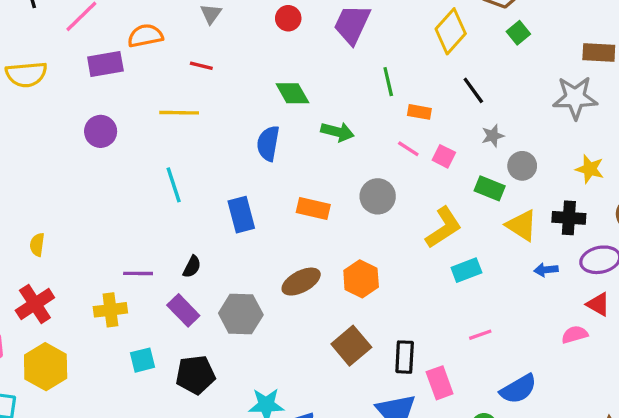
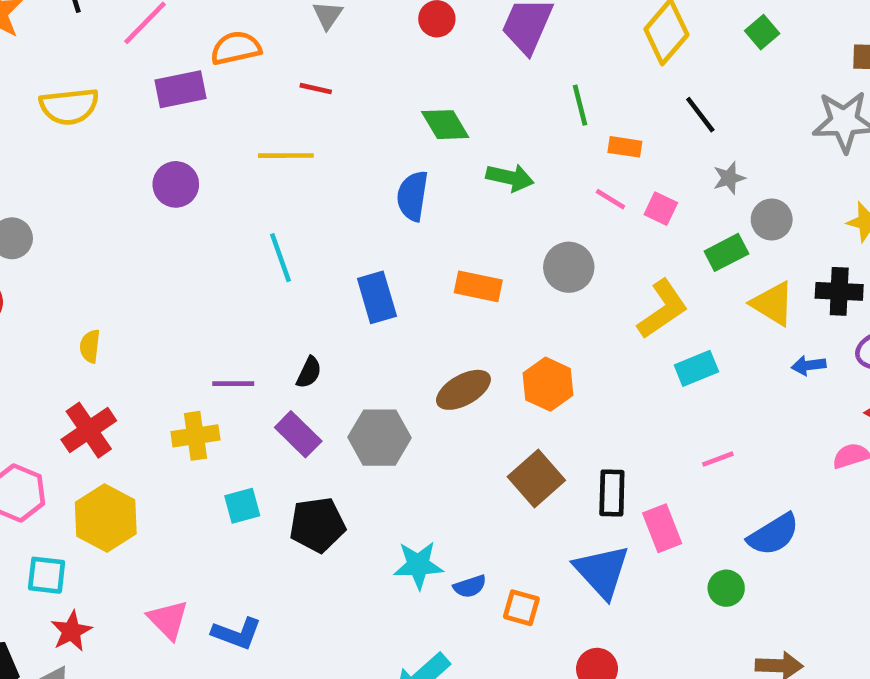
green rectangle: (490, 188) -> (726, 252), turned -48

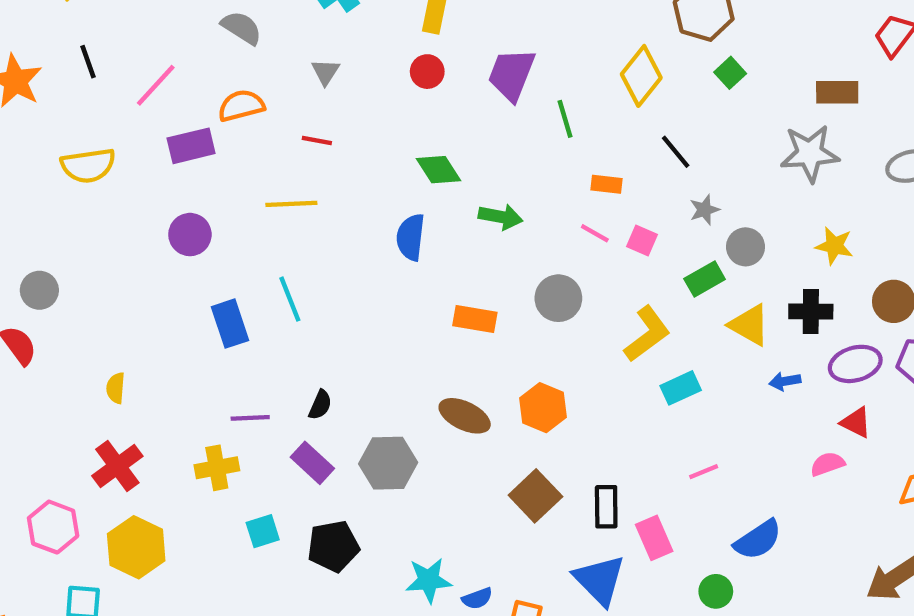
green line: (580, 105) -> (565, 119), moved
blue rectangle: (377, 297) -> (230, 324), moved
brown ellipse: (463, 390) -> (465, 416), turned 57

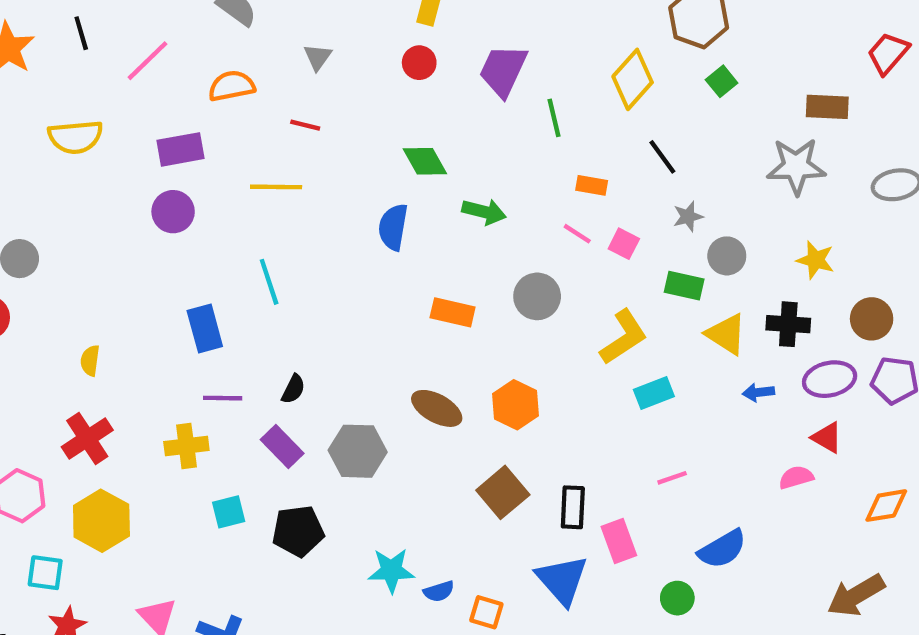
purple rectangle: (191, 146) -> (180, 149), moved
green rectangle: (705, 279) -> (684, 286), turned 39
blue rectangle: (230, 324) -> (205, 329), moved

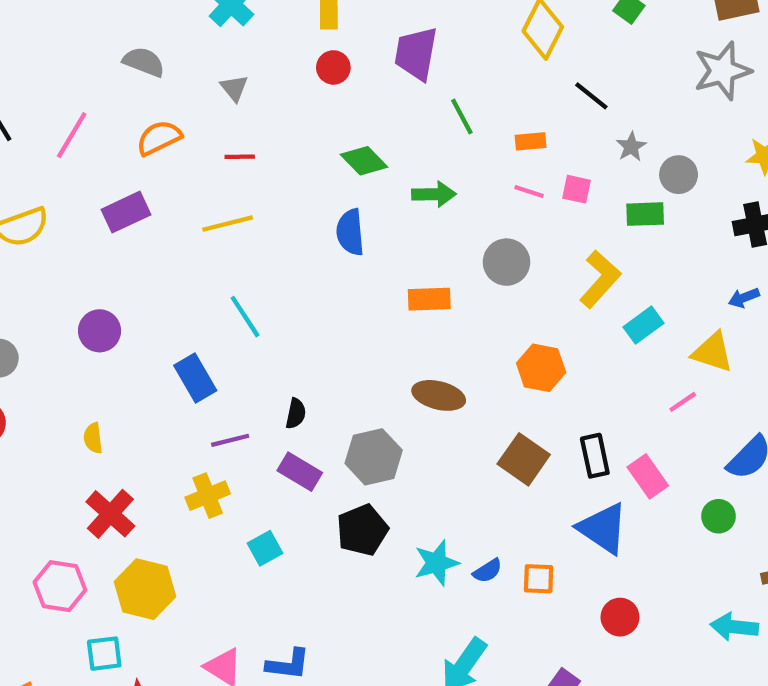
green line: (554, 118) -> (462, 116), moved
purple circle: (173, 212) -> (100, 331), moved
yellow triangle: (726, 334) -> (713, 352), moved
orange hexagon: (515, 405) -> (541, 368), moved
black pentagon: (298, 531) -> (362, 530), moved

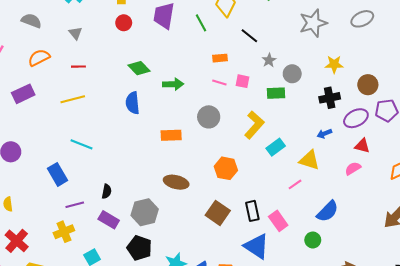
green line: (462, 116) -> (201, 23), moved
cyan line: (245, 317) -> (82, 144), turned -35
black pentagon: (362, 530) -> (139, 248), turned -30

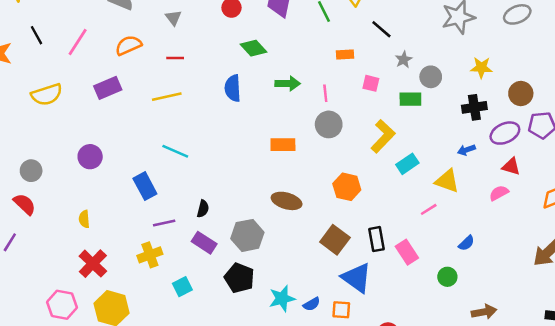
green diamond: (139, 68) -> (254, 48), moved
pink line: (219, 83) -> (325, 93), moved, turned 64
blue semicircle: (133, 103) -> (233, 88), moved
blue semicircle: (328, 211) -> (466, 243), size x0.6
blue triangle: (257, 246) -> (357, 278), moved

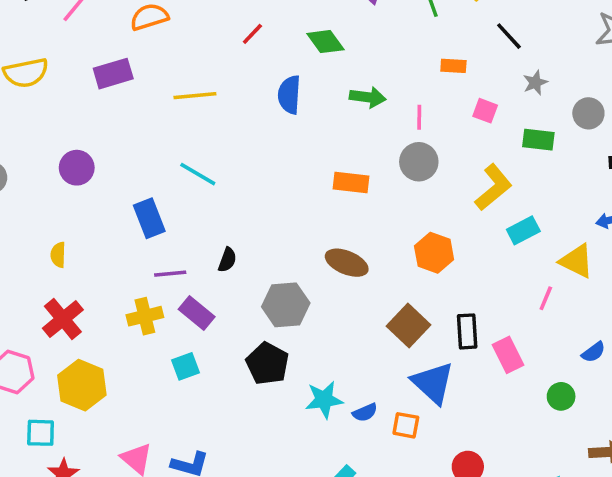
red line: (175, 58) -> (252, 34), moved, turned -54
gray circle: (431, 77) -> (588, 113), moved
pink line: (429, 209) -> (546, 298), turned -42
purple rectangle: (204, 243) -> (197, 313), moved

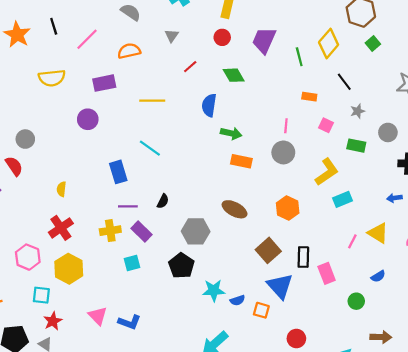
green arrow: (368, 97) -> (231, 133), moved
purple circle: (77, 168) -> (88, 119), moved
yellow triangle: (576, 261) -> (378, 233), moved

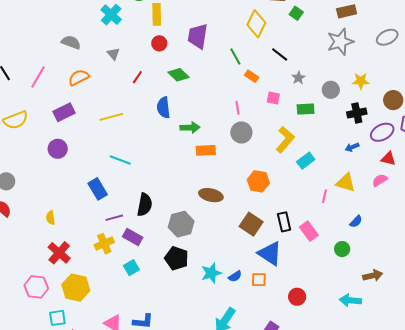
green line: (299, 57) -> (235, 56), moved
orange rectangle: (309, 97) -> (252, 76), turned 40
black semicircle: (163, 201) -> (145, 205), size x1.6

